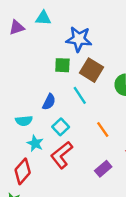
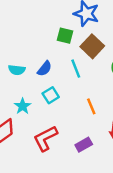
cyan semicircle: (24, 121) -> (17, 70), moved
red L-shape: (62, 155) -> (45, 138), moved

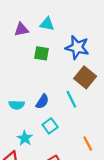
green square: (65, 36) -> (42, 53), moved
orange line: (91, 106) -> (88, 143), moved

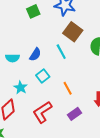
green square: (42, 53) -> (33, 11), turned -32
orange line: (88, 143) -> (68, 88), moved

